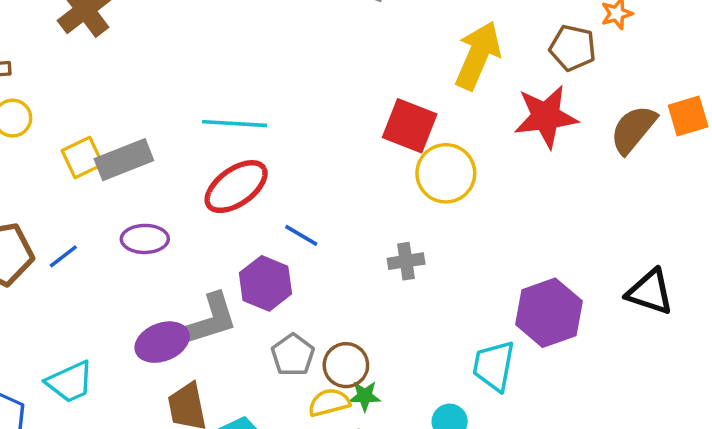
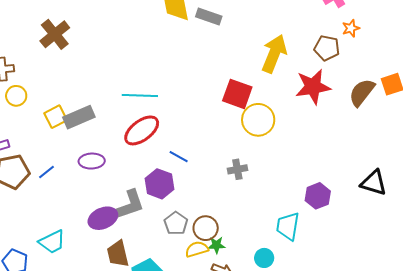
purple hexagon: (549, 313) -> (318, 196), size x0.7

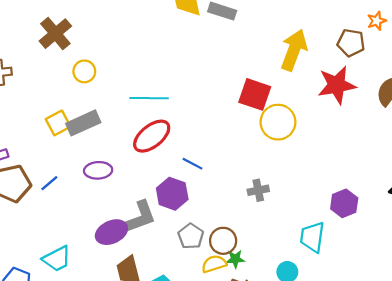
yellow circle: (16, 96) -> (84, 71), moved
gray cross: (237, 169) -> (258, 190), moved

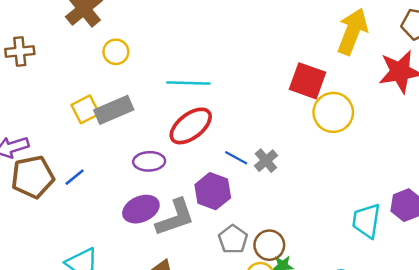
purple ellipse: (98, 170) -> (149, 161), moved
gray cross: (258, 190) -> (266, 161), moved, turned -30
purple ellipse: (111, 232) -> (141, 209), moved
cyan trapezoid: (312, 237) -> (366, 221), moved

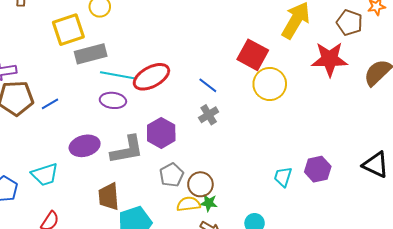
cyan line: (188, 83) -> (118, 75), moved
yellow square: (85, 109) -> (68, 30), moved, size x1.4
blue line: (236, 158) -> (208, 85), moved
purple ellipse: (141, 209) -> (85, 146), moved
cyan trapezoid: (366, 221) -> (283, 177), size x0.7

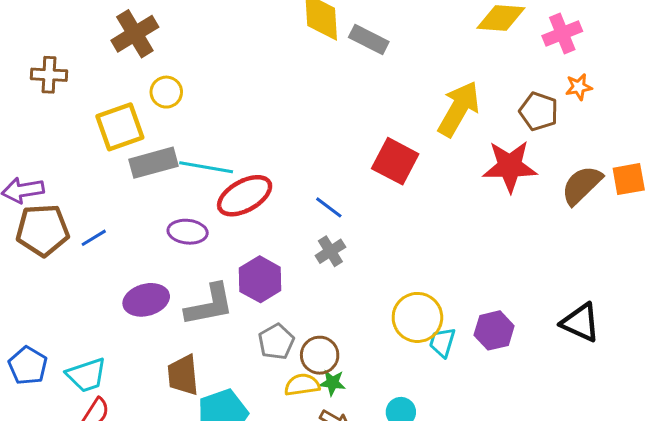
cyan line: (118, 75) -> (206, 167), moved
yellow circle: (270, 84) -> (417, 317), moved
cyan trapezoid: (45, 174) -> (86, 375), moved

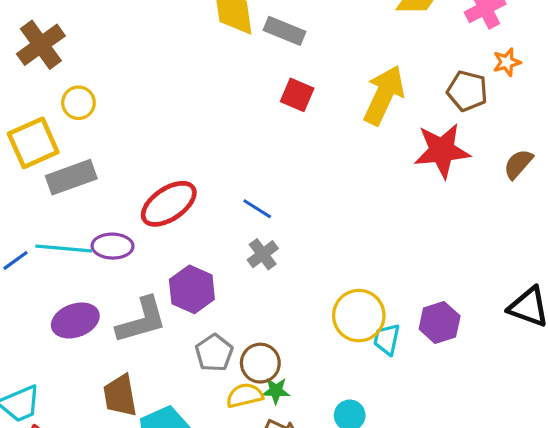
red square: (395, 161) -> (297, 95), moved, size x0.7
cyan line: (206, 167) -> (64, 249), moved
brown semicircle: (582, 185) -> (518, 164), size x0.7

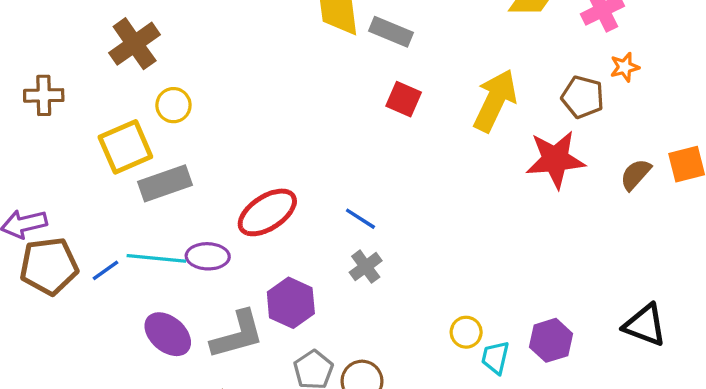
yellow circle: (359, 316) -> (466, 332), size x0.6
purple ellipse: (75, 320) -> (168, 334), turned 60

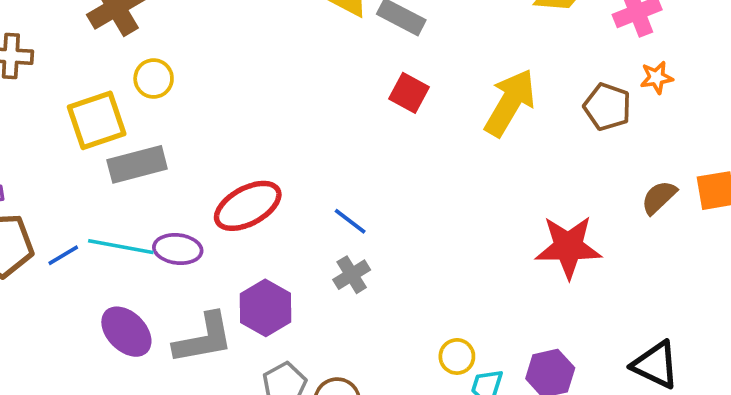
red star: (555, 159) -> (568, 247), moved

